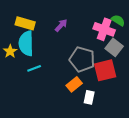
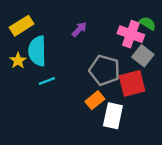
yellow rectangle: (25, 23) -> (22, 26), moved, turned -48
white rectangle: (89, 97) -> (113, 116), size x1.5

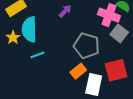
red square: (132, 83) -> (116, 70), moved

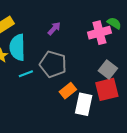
pink cross: (109, 15) -> (99, 33), turned -35
gray square: (119, 33) -> (108, 69), moved
gray pentagon: (87, 46) -> (53, 64), moved

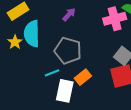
cyan line: (26, 74) -> (52, 73), moved
white rectangle: (84, 104) -> (65, 91), moved

